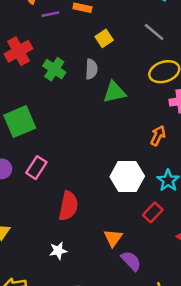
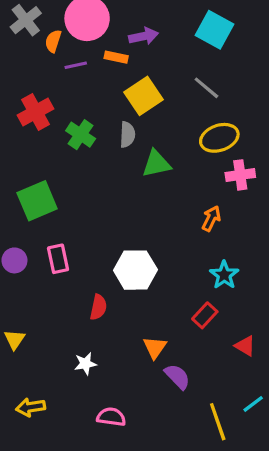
yellow square: (104, 38) -> (144, 96), size x1.6
pink rectangle: (36, 168) -> (58, 259), turned -45
white hexagon: (127, 177) -> (135, 270), moved
red semicircle: (68, 206) -> (98, 307), size x0.7

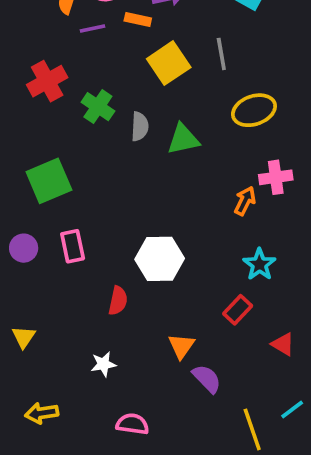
gray line: (206, 88) -> (221, 54), moved, turned 40
gray semicircle: (127, 135) -> (140, 127), moved
pink cross: (240, 175) -> (276, 177), moved

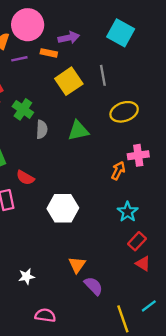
gray semicircle: (140, 127) -> (42, 129), moved
red semicircle: (118, 301) -> (25, 178), moved, turned 108
red rectangle: (238, 310) -> (137, 241), moved

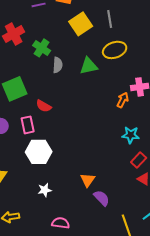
yellow ellipse: (124, 112) -> (115, 50), moved
white hexagon: (63, 208) -> (39, 152), moved
cyan star: (128, 212) -> (131, 135), turned -30

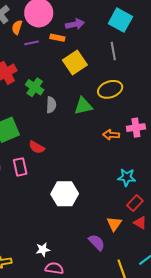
gray line: (110, 19) -> (113, 51), moved
orange arrow: (123, 100) -> (111, 135), moved, turned -112
white hexagon: (39, 152) -> (65, 194), moved
orange triangle: (88, 180) -> (114, 224), moved
white star: (45, 190) -> (43, 250), moved

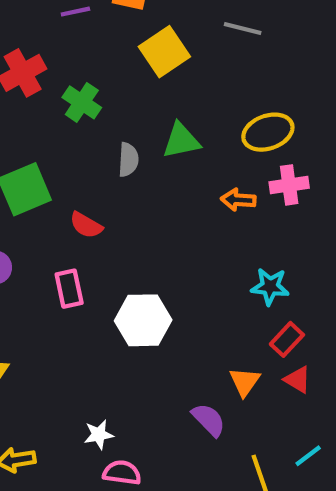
gray line: (113, 51) -> (243, 28), turned -66
yellow ellipse: (110, 89) -> (268, 132), moved
gray semicircle: (51, 105) -> (128, 160), moved
pink rectangle: (20, 167) -> (69, 289), moved

